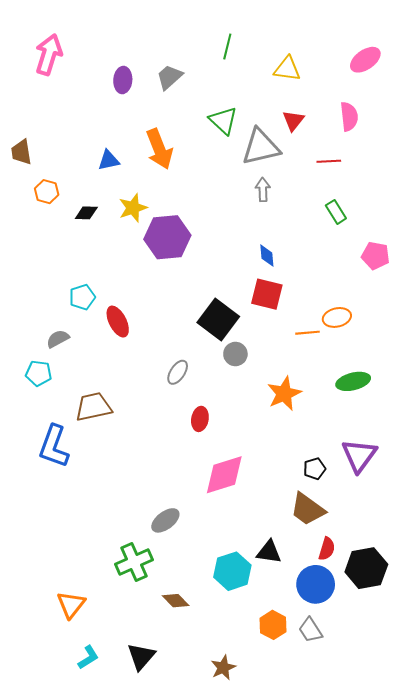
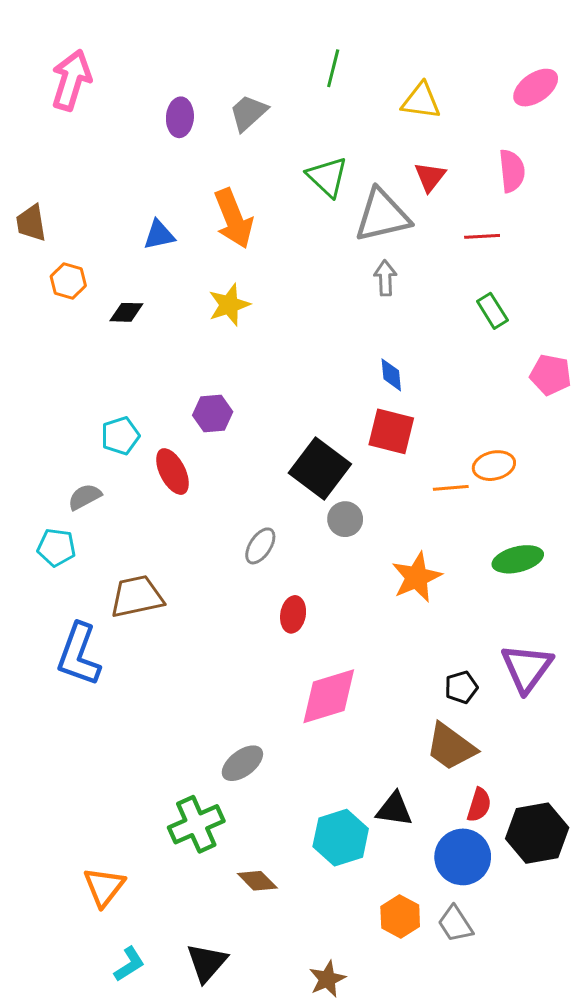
yellow star: (133, 208) -> (229, 305), moved
purple hexagon: (167, 237) -> (213, 413), moved, size x0.6

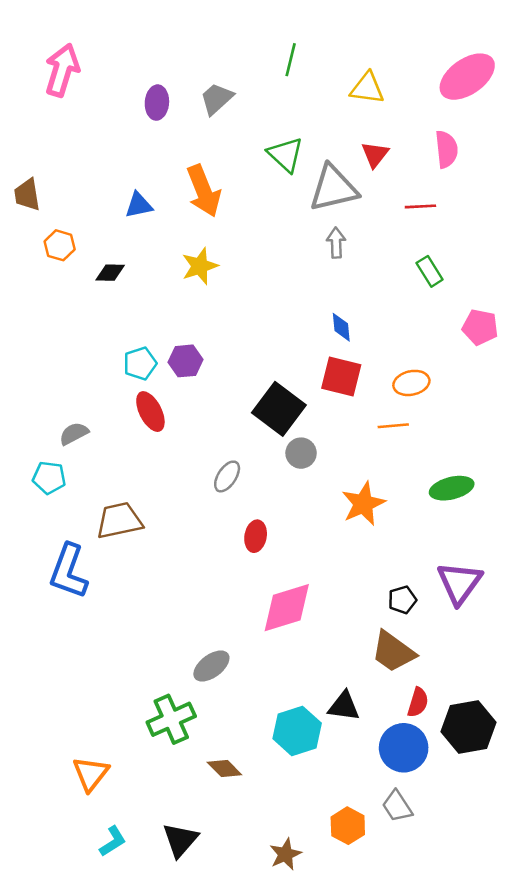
pink ellipse: (536, 88) -> (467, 77), size x1.4
cyan pentagon: (120, 436) -> (140, 363), moved
orange ellipse: (494, 466) -> (411, 383), moved
orange hexagon: (400, 917) -> (348, 826), moved

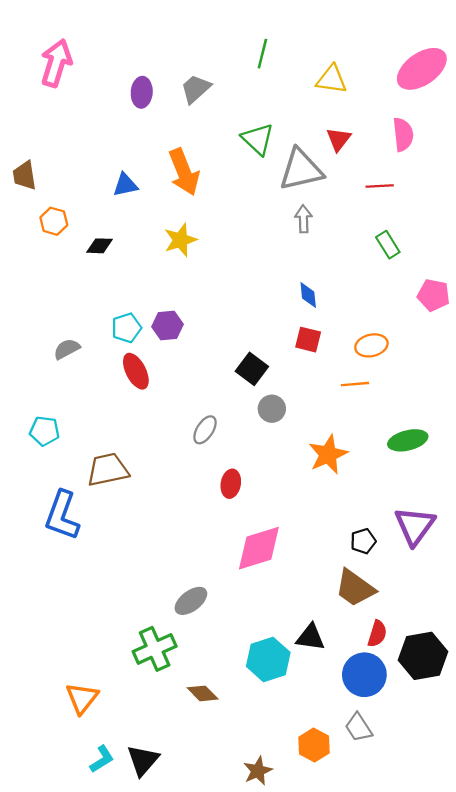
red square: (341, 376) -> (308, 340), size x0.7
black square: (279, 409) -> (252, 369), size x0.7
gray semicircle: (74, 434) -> (67, 349), moved
black triangle: (180, 840) -> (143, 760), moved

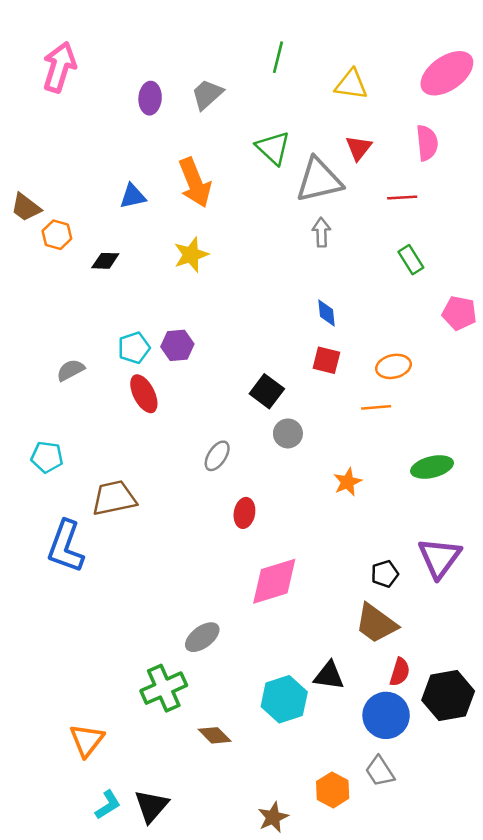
brown trapezoid: (25, 175) -> (26, 207), moved, turned -44
orange star: (328, 454) -> (348, 482), size x0.7

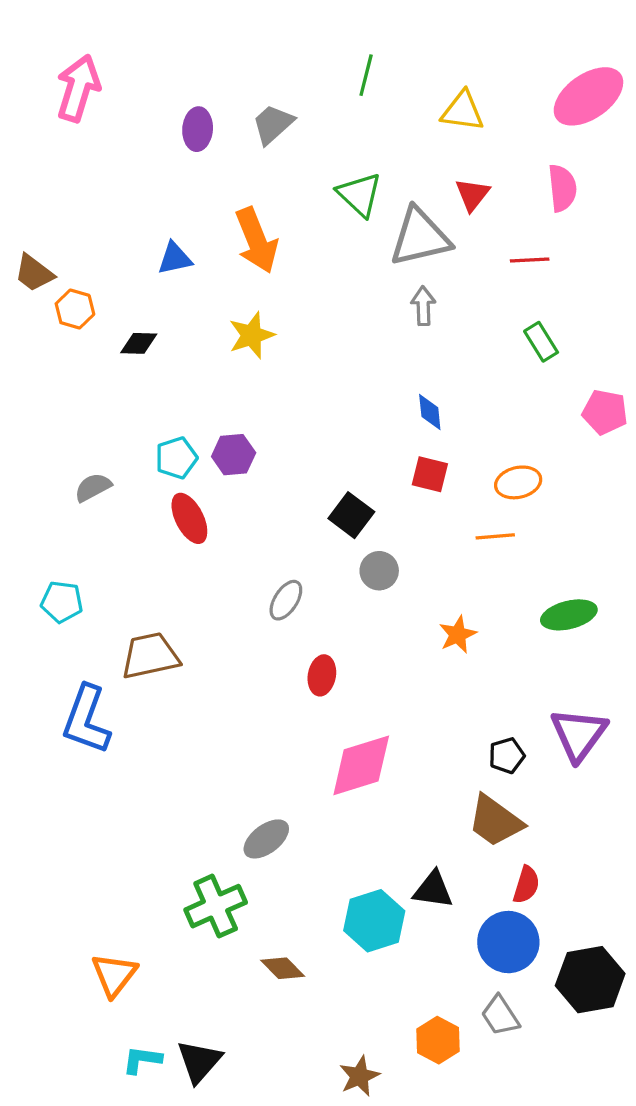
black hexagon: (448, 696) -> (590, 980), moved
cyan L-shape: (108, 805) -> (142, 1060), turned -140

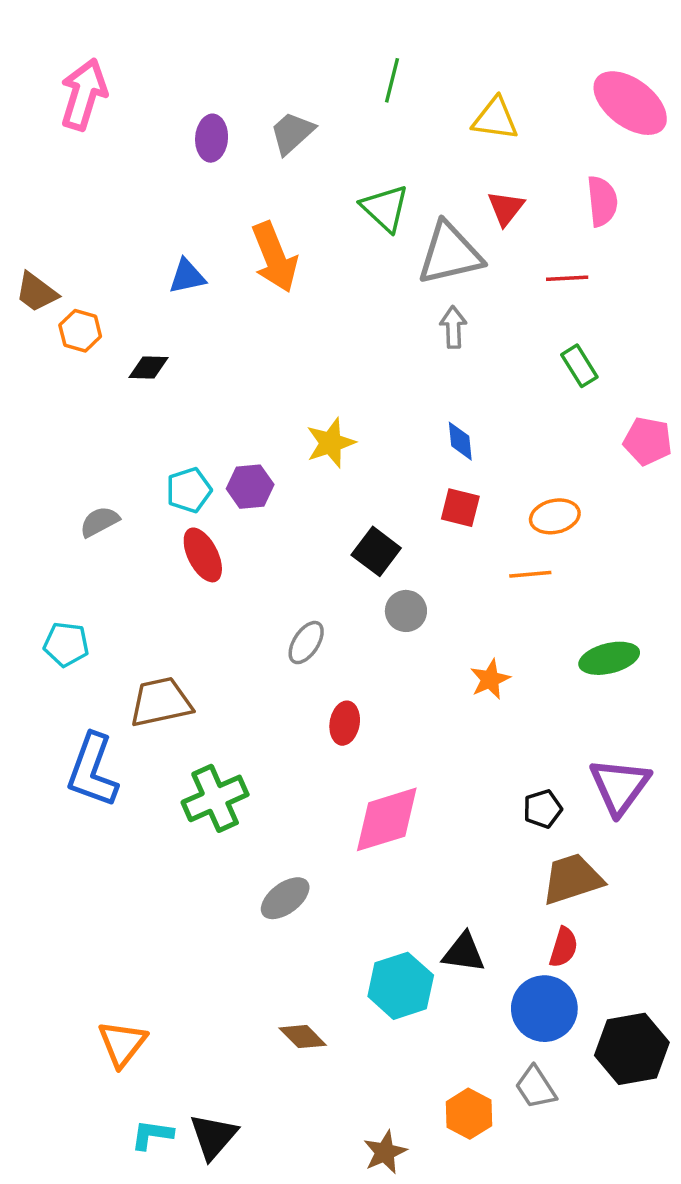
pink ellipse: (588, 96) -> (630, 103), turned 72
yellow star: (252, 335) -> (331, 443), moved
brown trapezoid: (495, 821) -> (572, 879), moved, turned 126
green cross: (216, 906) -> (215, 798), moved

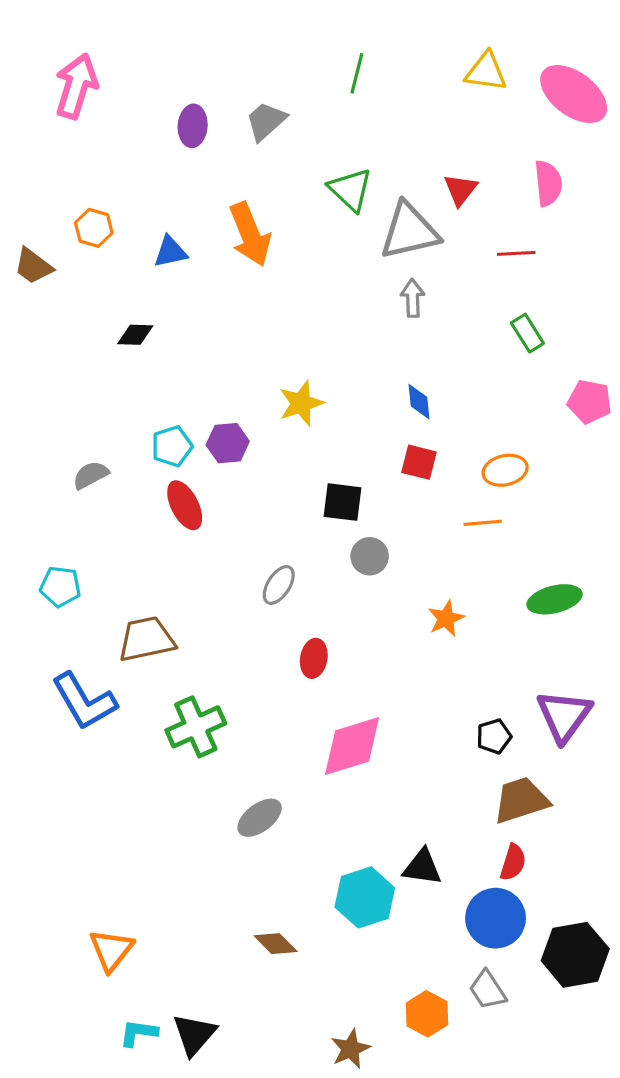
yellow triangle: (495, 119) -> (486, 72), moved
orange hexagon: (80, 331) -> (94, 228), moved
black square: (376, 551) -> (342, 502), turned -30
blue L-shape: (92, 770) -> (84, 701), turned -50

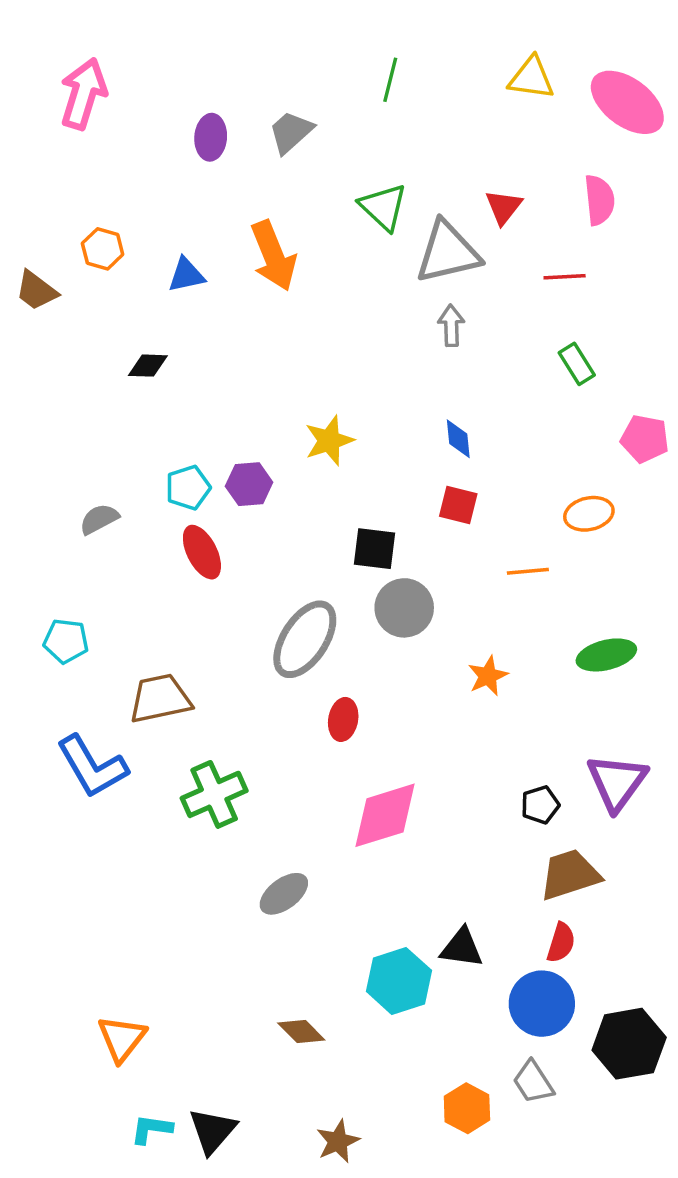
orange ellipse: (505, 470) -> (589, 514), moved
gray circle: (370, 556) -> (404, 608), size x1.4
gray ellipse: (279, 585) -> (305, 639), size x1.8
brown star: (350, 1049) -> (338, 1141), moved

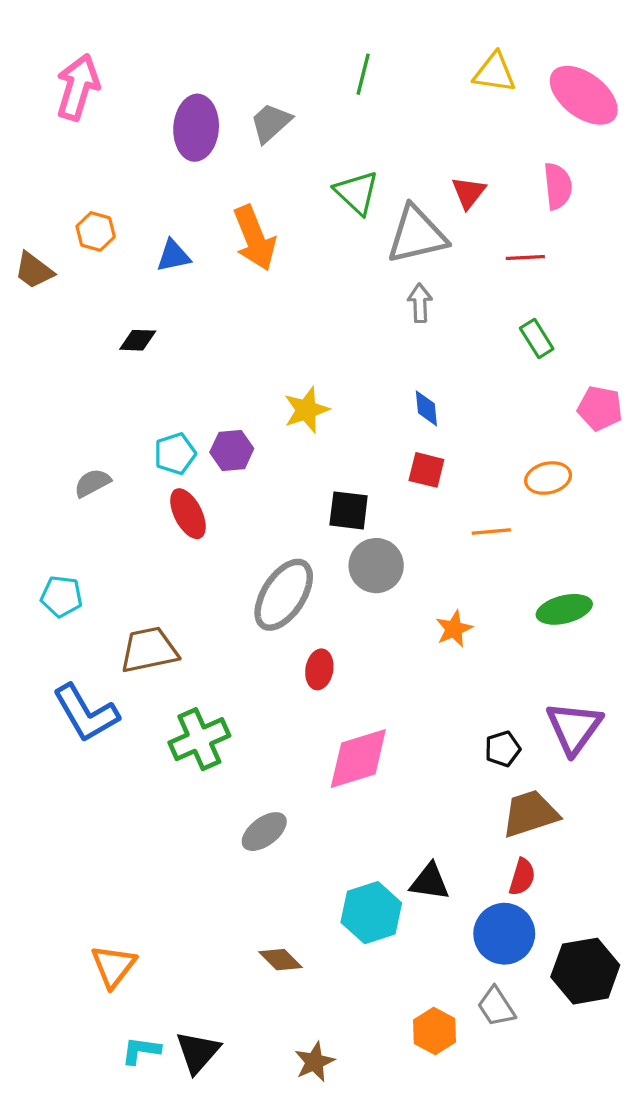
purple ellipse: (211, 137) -> (196, 128), size x1.5

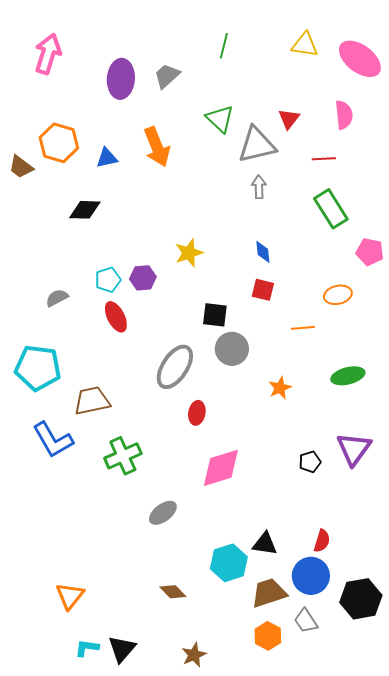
orange hexagon: (96, 231) -> (59, 143), size x1.6
green rectangle: (537, 339) -> (331, 209), size x1.6
black diamond: (138, 340) -> (85, 210), size x1.4
cyan pentagon: (61, 596) -> (38, 368), size x1.8
brown trapezoid: (530, 814) -> (269, 593), moved

